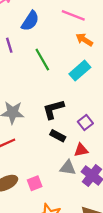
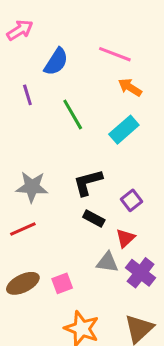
red triangle: (81, 150) -> (125, 238), turned -32

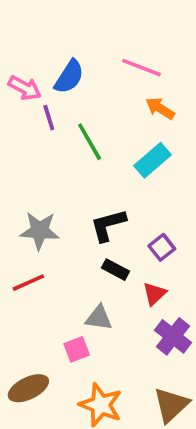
pink arrow: (20, 30) -> (25, 88), moved, turned 60
purple line: (27, 95) -> (49, 118), moved
gray triangle: (107, 262) -> (99, 318), moved
brown ellipse: (23, 283) -> (28, 388), moved

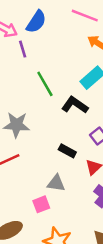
green line: (90, 142) -> (45, 84), moved
black L-shape: (108, 225) -> (75, 105), moved, turned 50

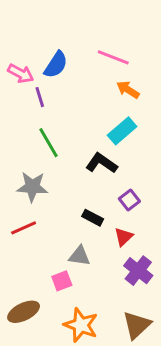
green line: (45, 84) -> (49, 143), moved

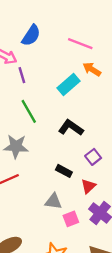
blue semicircle: (56, 65) -> (31, 35), moved
cyan rectangle: (122, 131) -> (69, 84), moved
pink square: (62, 281) -> (71, 219), moved

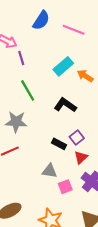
blue semicircle: (31, 35) -> (41, 20), moved
orange arrow: (92, 69) -> (85, 76), moved
purple square: (93, 157) -> (77, 138), moved

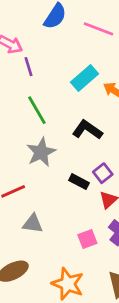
gray star: (16, 122) -> (41, 152), moved, turned -30
gray triangle: (50, 171) -> (33, 224), moved

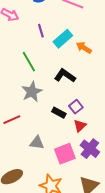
purple line: (29, 67) -> (41, 31), moved
gray triangle: (33, 224) -> (37, 143), moved
pink square: (87, 239) -> (65, 154), size x1.5

